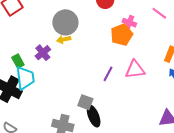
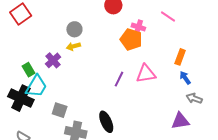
gray circle: (65, 22) -> (74, 29), size x0.6
orange pentagon: (122, 35) -> (131, 39), turned -30
cyan trapezoid: (25, 78) -> (36, 86), turned 40
gray square: (85, 102) -> (60, 110), moved

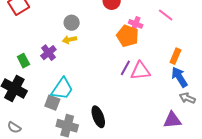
blue arrow: (185, 78) -> (179, 77), size x1.5
purple line: (119, 79) -> (125, 68), moved
cyan trapezoid: (36, 86) -> (62, 89), moved

